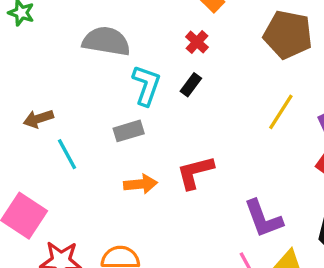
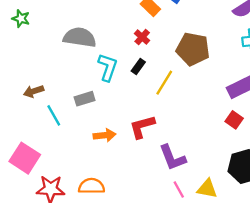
brown pentagon: (288, 35) -> (193, 49), moved
yellow line: (281, 112) -> (164, 83), moved
gray rectangle: (129, 131) -> (85, 99), moved
purple L-shape: (263, 219) -> (172, 158), moved

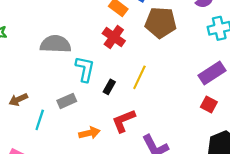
red cross: (142, 37) -> (114, 37), size x1.5
brown pentagon: (193, 49) -> (161, 23), moved
black rectangle: (138, 66) -> (109, 87), moved
cyan line: (54, 115) -> (40, 120), turned 54

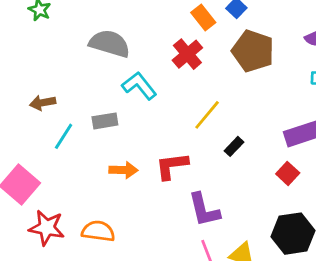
cyan L-shape: (85, 69) -> (139, 86), turned -65
black rectangle: (109, 87) -> (234, 146), moved

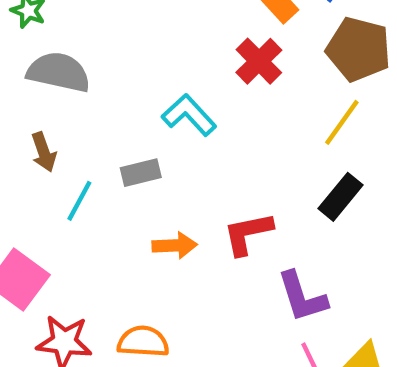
gray semicircle: (110, 44) -> (59, 72), moved
brown arrow: (43, 103) -> (44, 152), turned -95
yellow line: (207, 115) -> (342, 122), moved
black rectangle: (234, 146) -> (341, 197), size x1.5

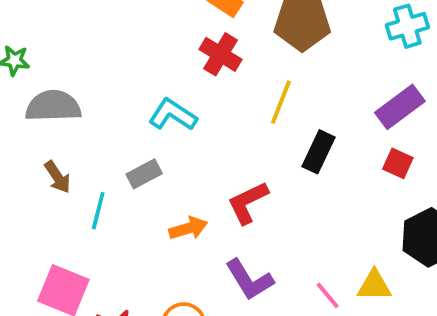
yellow line: (342, 122) -> (281, 102), moved
purple L-shape: (302, 297) -> (249, 280), moved

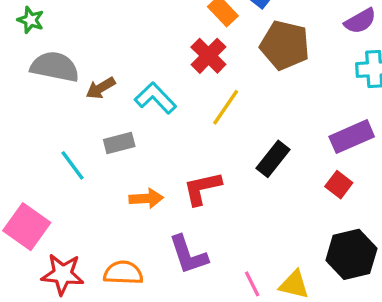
yellow line: (281, 102) -> (226, 107), moved
brown arrow: (58, 177) -> (101, 88), moved, turned 80
cyan line: (98, 211) -> (72, 165), turned -64

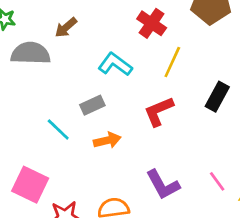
brown arrow: (101, 88) -> (66, 27), moved
red L-shape: (202, 188) -> (159, 111), moved
orange arrow: (146, 198) -> (107, 140), moved
pink line: (252, 284) -> (217, 181), moved

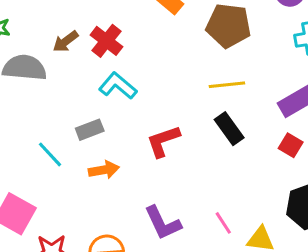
red cross: (152, 23) -> (106, 41), moved
yellow line: (172, 62) -> (227, 85), moved, turned 56
black rectangle: (217, 97) -> (229, 129), turned -68

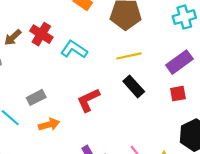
cyan L-shape: (118, 86) -> (74, 49), moved
red square: (291, 145) -> (178, 94), turned -35

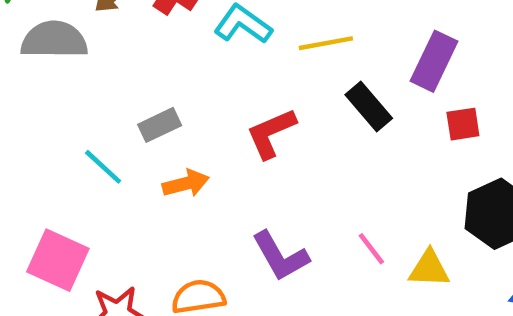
yellow line: (129, 56) -> (326, 43), moved
purple rectangle: (179, 62) -> (434, 61), moved, turned -30

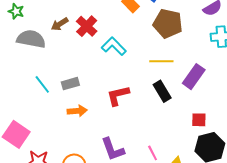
yellow line: (326, 43) -> (161, 61), moved
red square: (463, 124) -> (199, 120), moved
cyan line: (103, 167) -> (42, 84), moved

